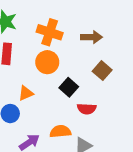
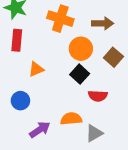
orange circle: (47, 62) -> (81, 49), moved
orange triangle: (26, 93) -> (36, 69), moved

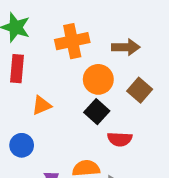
orange cross: (60, 19) -> (72, 41), turned -30

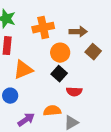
brown square: (140, 90) -> (93, 52), moved
orange triangle: (42, 105) -> (23, 70), size x1.5

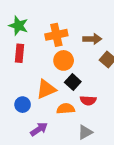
orange circle: (60, 53) -> (64, 60), moved
orange triangle: (23, 70) -> (46, 89), moved
orange semicircle: (52, 111) -> (66, 109), moved

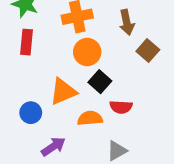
brown arrow: (92, 39) -> (127, 22), turned 78

